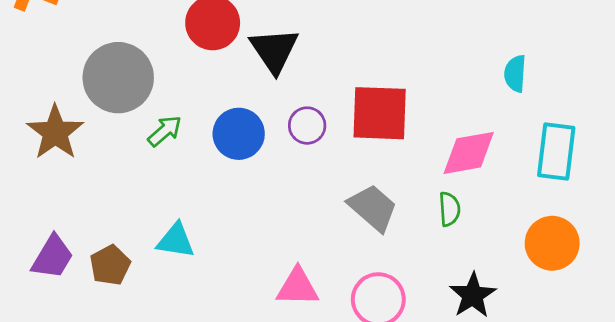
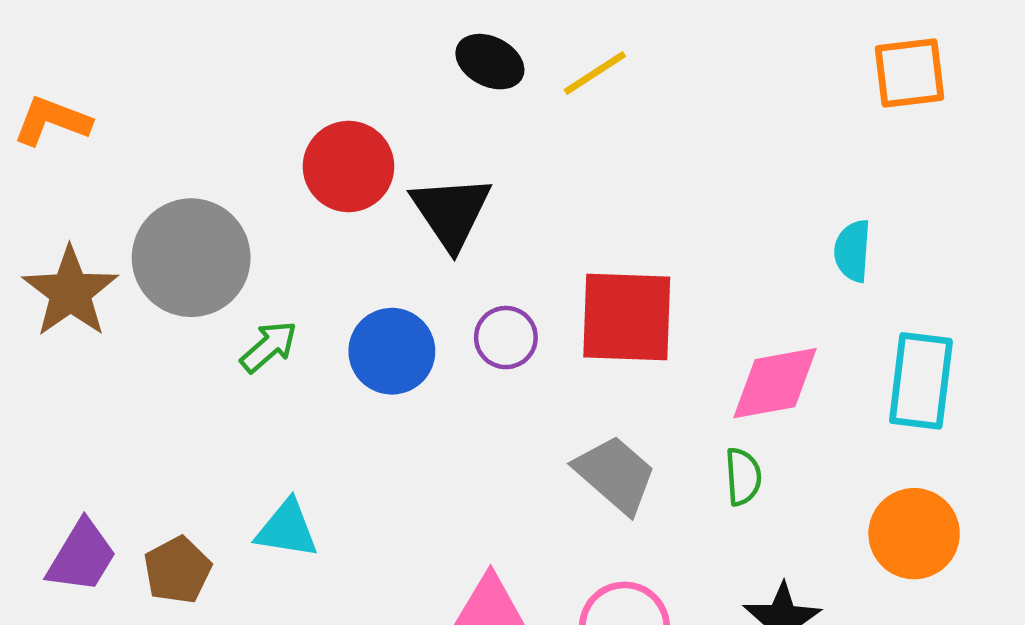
brown star: (55, 132) -> (70, 292), moved

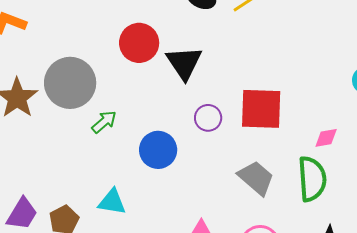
blue circle: (392, 351) -> (158, 150), moved
pink diamond: (775, 383) -> (326, 138), size x0.6
green semicircle: (743, 477) -> (312, 179), size x1.8

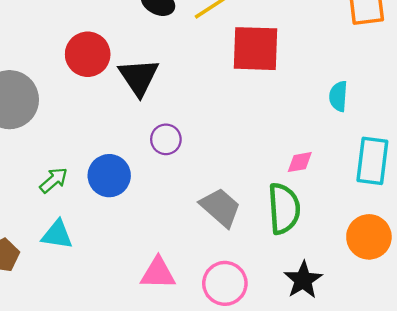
red square: (261, 109) -> (256, 49), moved
green arrow: (104, 122) -> (54, 180), moved

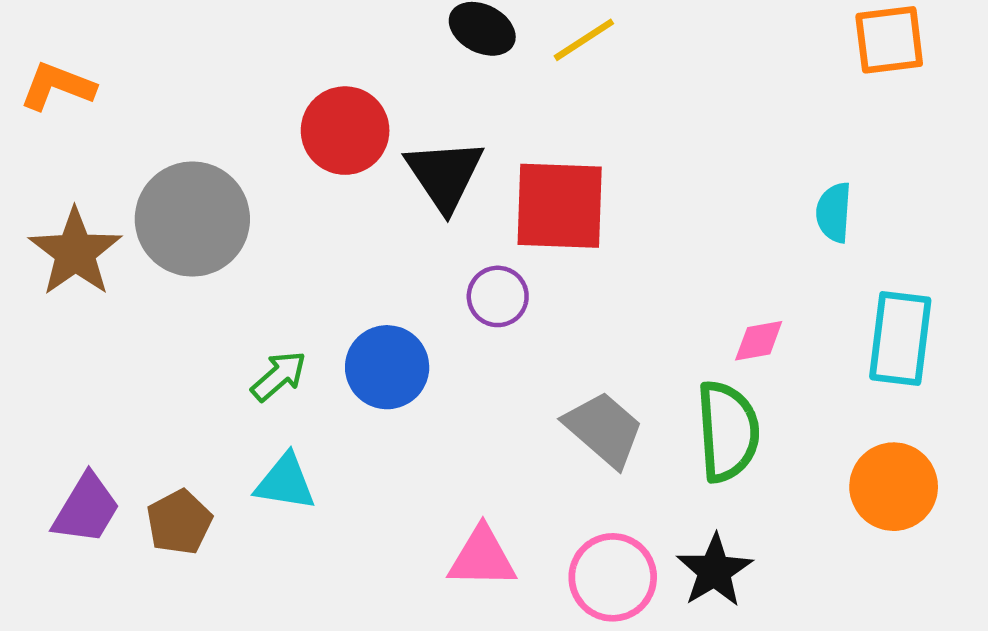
red square: (256, 49) -> (560, 206), moved
black star: (303, 280) -> (714, 571), moved

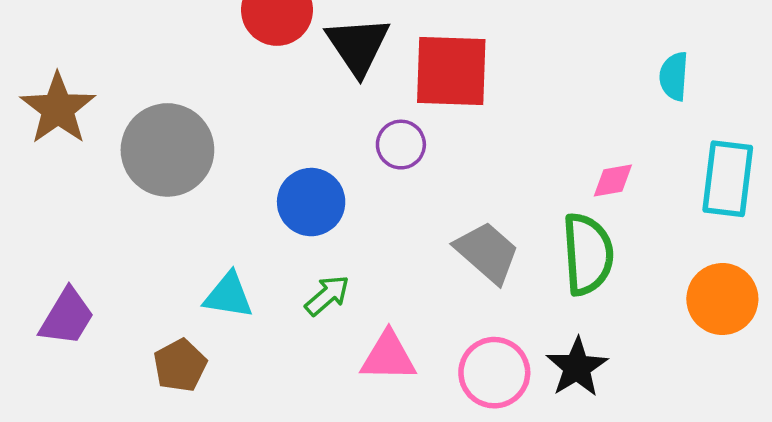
gray circle: (192, 219) -> (167, 150), moved
green arrow: (279, 376) -> (327, 295), moved
brown pentagon: (179, 522) -> (180, 365), moved

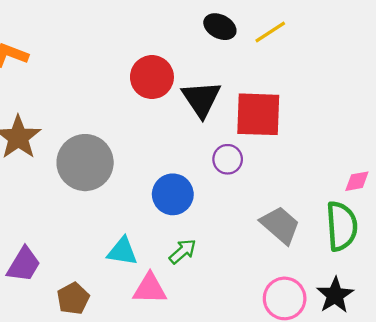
pink triangle: (388, 356) -> (150, 289), moved
brown pentagon: (180, 365) -> (73, 298), moved

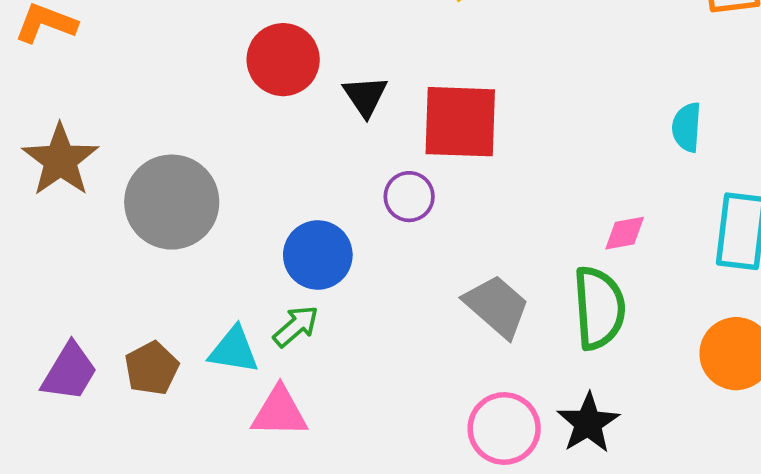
black triangle: (201, 99) -> (365, 96), size x0.7
green arrow: (183, 251) -> (296, 326), moved
brown pentagon: (73, 298) -> (152, 368), moved

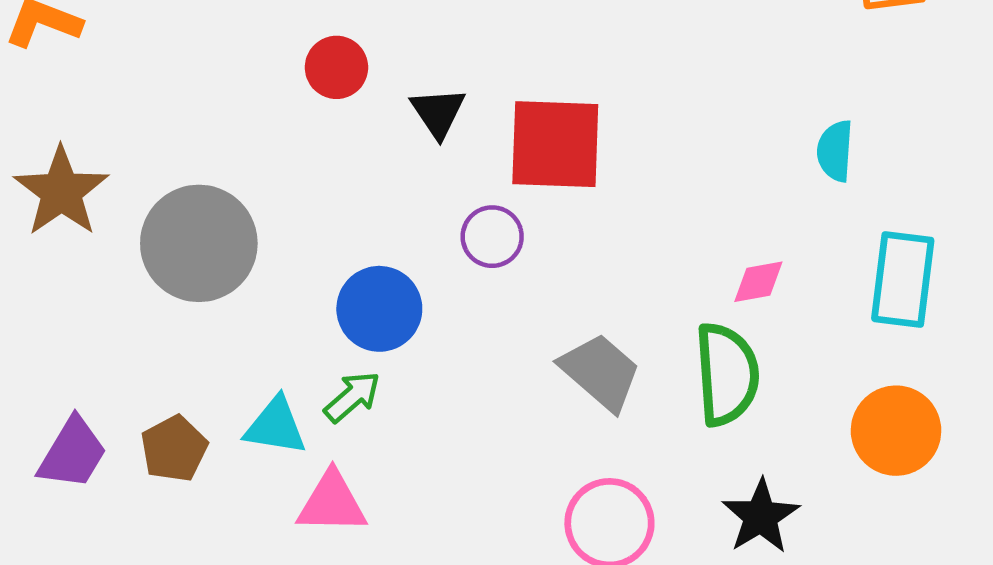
red circle: (283, 60) -> (336, 67), size x0.7
black star: (588, 423) -> (761, 516), moved

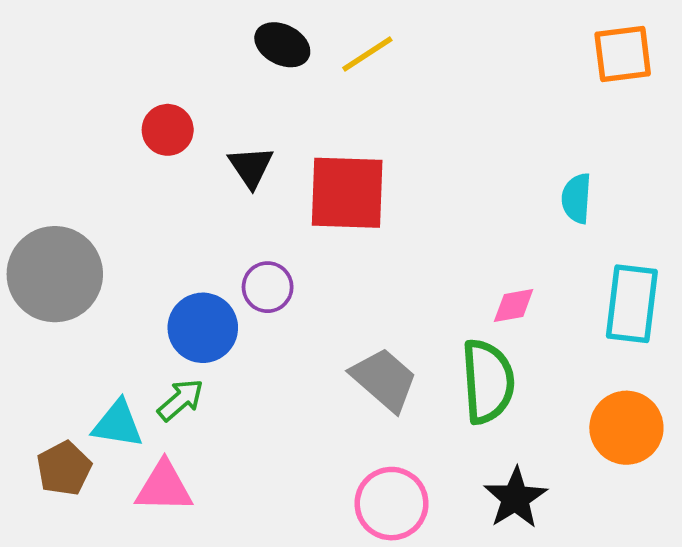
purple circle: (492, 237) -> (268, 287), moved
brown pentagon: (174, 449) -> (64, 468), moved

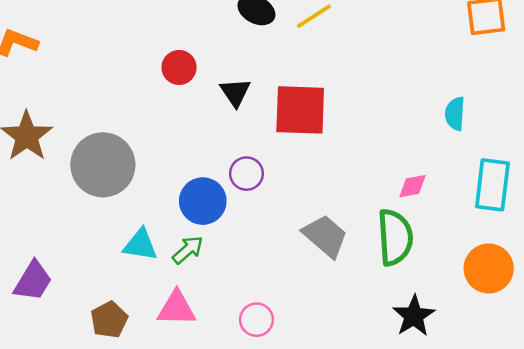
cyan triangle: (118, 424) -> (140, 245), moved
brown pentagon: (64, 468) -> (109, 320), moved
pink circle: (391, 504) -> (256, 320), moved, size x0.7

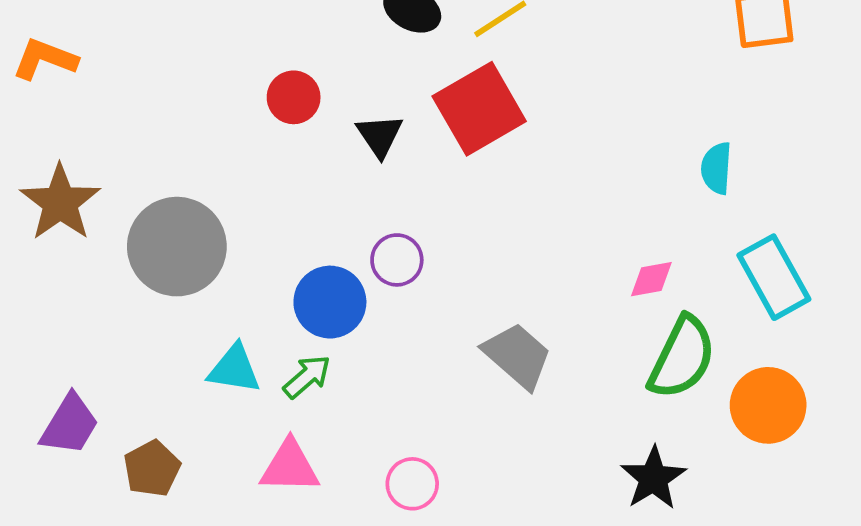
red square: (300, 110) -> (479, 109), moved, turned -32
cyan rectangle: (492, 185) -> (774, 277), turned -36
green semicircle: (395, 237) -> (682, 358), moved, turned 30
brown pentagon: (109, 320) -> (152, 469), moved

